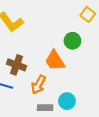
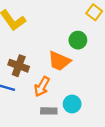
orange trapezoid: (55, 60) -> (59, 61), turned -35

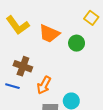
orange trapezoid: (59, 61) -> (49, 34), moved

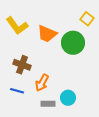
green circle: (77, 43) -> (73, 43), size x1.5
blue line: (12, 86) -> (17, 91), moved

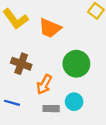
green circle: (73, 43) -> (76, 64), moved
blue line: (17, 91) -> (12, 103), moved

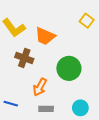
brown cross: (21, 64) -> (24, 58), moved
cyan circle: (74, 102) -> (80, 108), moved

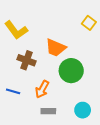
orange trapezoid: (45, 36) -> (56, 48), moved
blue line: (11, 104) -> (13, 91), moved

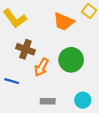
orange trapezoid: (56, 48) -> (64, 22), moved
orange arrow: (42, 89) -> (41, 67), moved

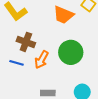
blue line: (12, 81) -> (17, 63), moved

